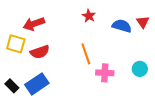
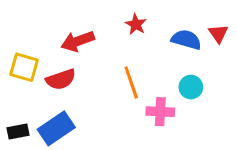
red arrow: (34, 24) -> (78, 41), moved
cyan circle: (140, 69) -> (191, 87), moved
black rectangle: (12, 86) -> (18, 131), turned -56

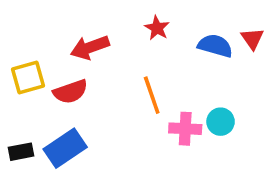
yellow square: (24, 67) -> (28, 77), turned -32
cyan circle: (191, 87) -> (221, 122), moved

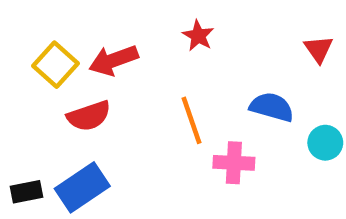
blue semicircle: (215, 46) -> (272, 107), moved
yellow square: (28, 77) -> (56, 65), moved, turned -32
cyan circle: (221, 122) -> (325, 143), moved

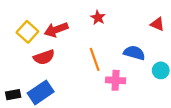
red triangle: (319, 49) -> (157, 24), turned -32

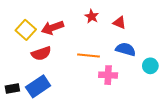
red triangle: (157, 24) -> (119, 23), moved
orange line: (95, 59) -> (89, 56), turned -65

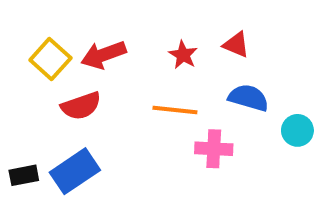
red star: (92, 16) -> (183, 55), moved

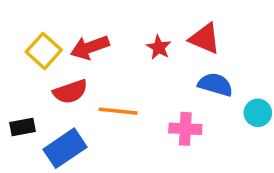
red triangle: (236, 45) -> (205, 39), size x1.4
orange line: (175, 110) -> (118, 111), moved
black rectangle: (24, 175) -> (23, 127), moved

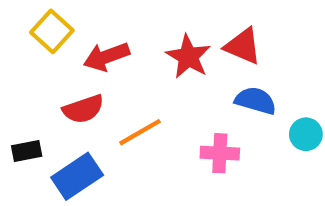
red star: (159, 47) -> (188, 57), size x1.5
yellow square: (44, 51) -> (52, 31), moved
orange line: (118, 111) -> (140, 132), turned -36

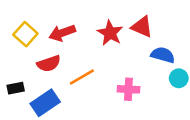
yellow square: (52, 31) -> (25, 34), moved
blue semicircle: (256, 101) -> (163, 55), moved

